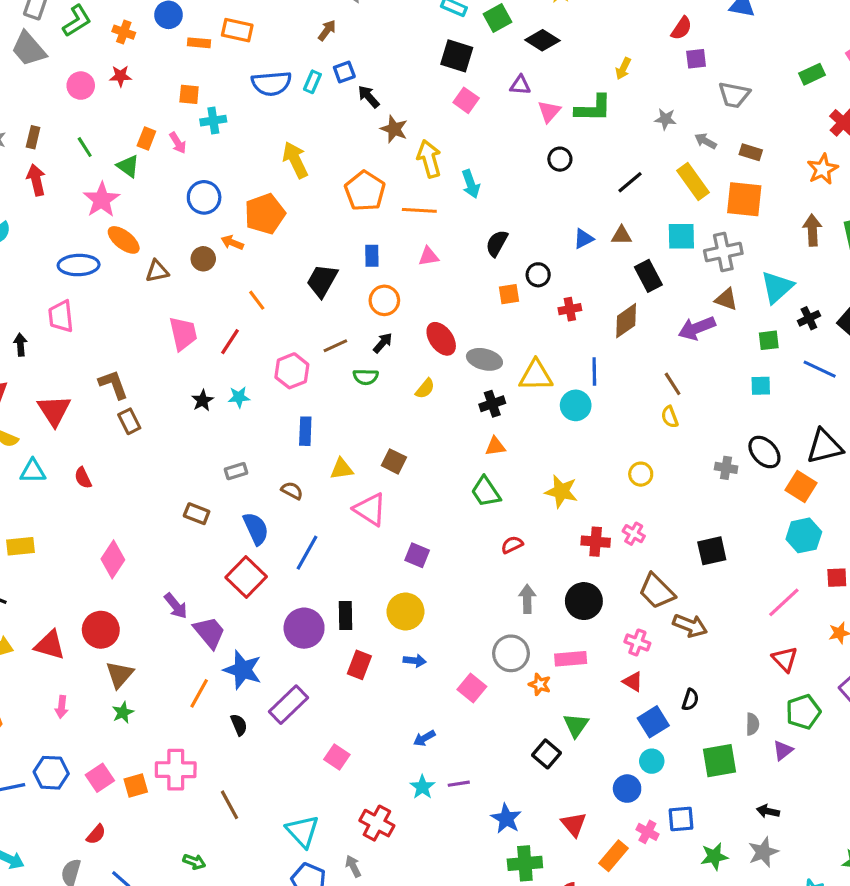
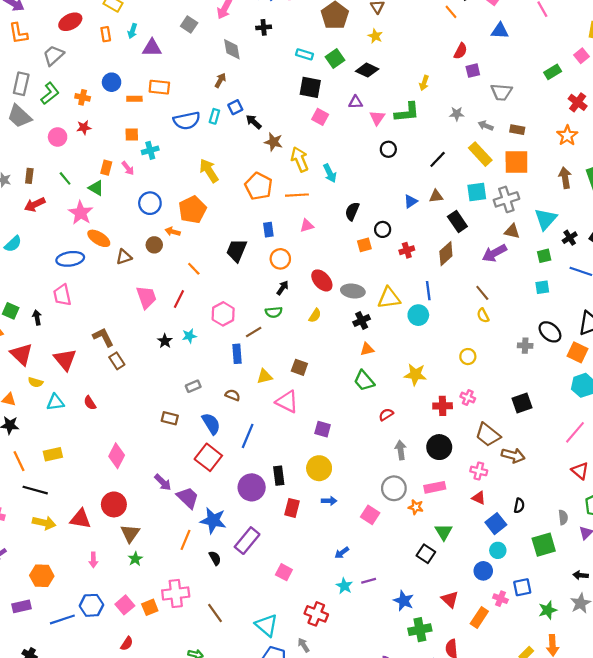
red arrow: (36, 180) -> (35, 204), turned -96
brown line: (335, 346) -> (254, 332), moved

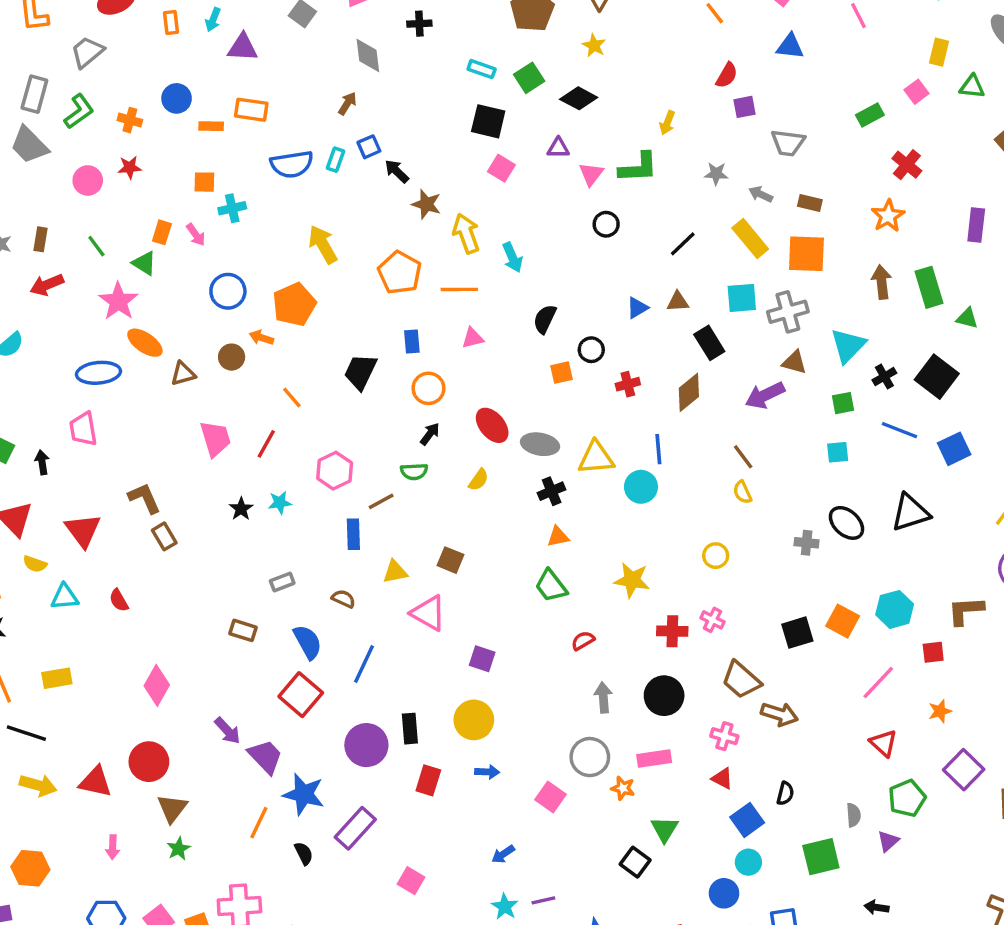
orange square: (577, 352) -> (843, 621), moved

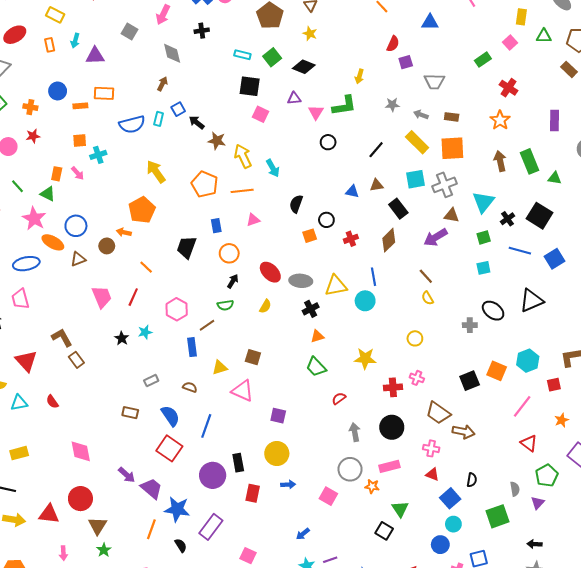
blue circle: (228, 291) -> (76, 226), moved
blue triangle: (637, 308) -> (352, 191), turned 48
pink diamond: (157, 685) -> (81, 451), turned -35

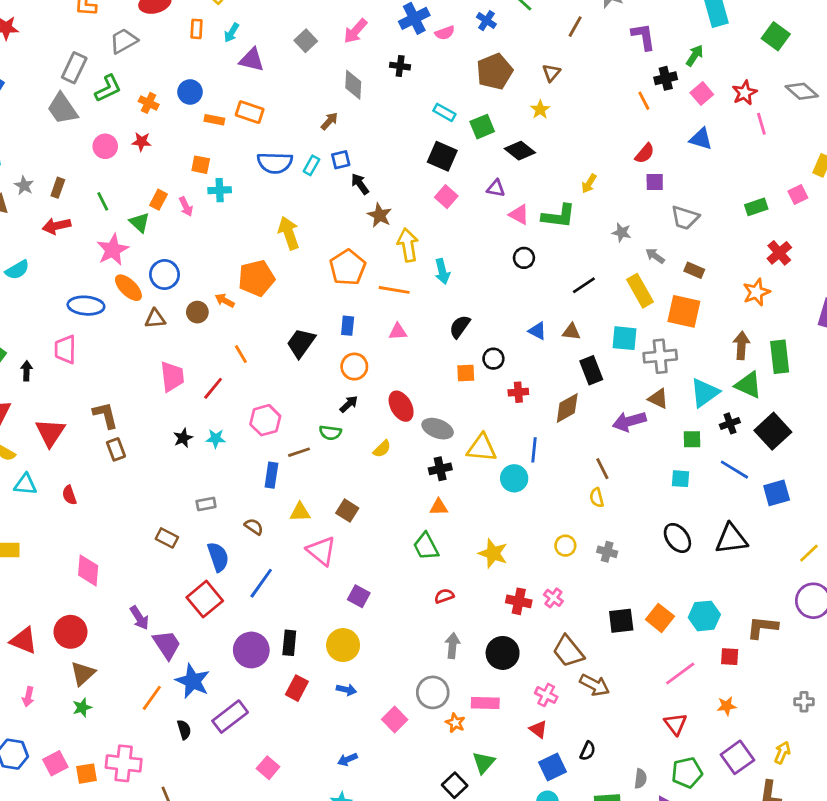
pink triangle: (316, 112) -> (519, 214), turned -49
green triangle: (555, 178) -> (748, 385), moved, size x1.5
gray cross: (470, 325) -> (607, 552), moved

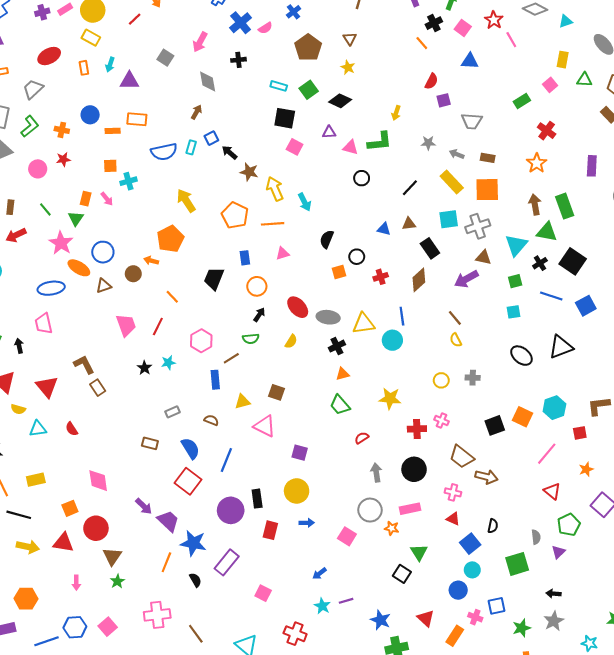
blue cross: (486, 21) -> (293, 12), turned 32
green triangle: (139, 222) -> (76, 218), turned 35
orange square: (87, 774) -> (70, 508), moved

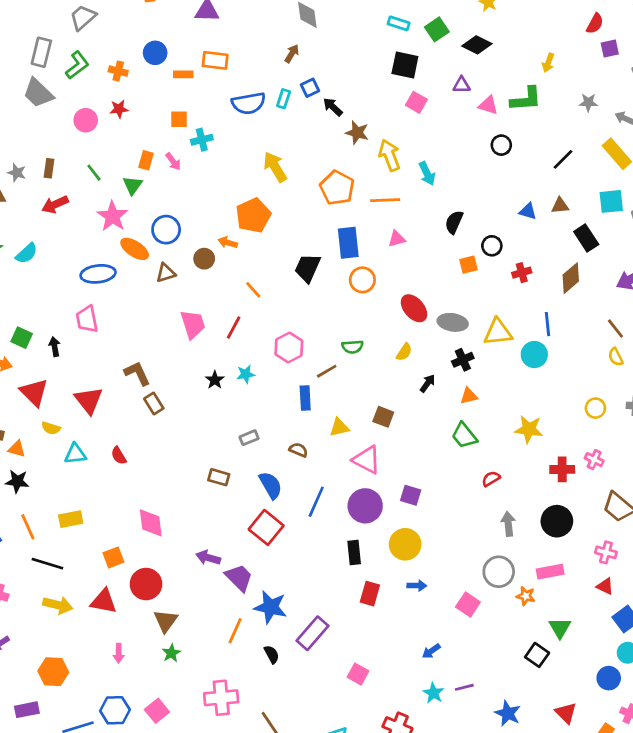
blue rectangle: (245, 258) -> (348, 243), size x1.6
black arrow: (259, 315) -> (428, 383), moved
purple arrow: (144, 506) -> (208, 558), turned 150
purple circle: (231, 510) -> (365, 506), moved

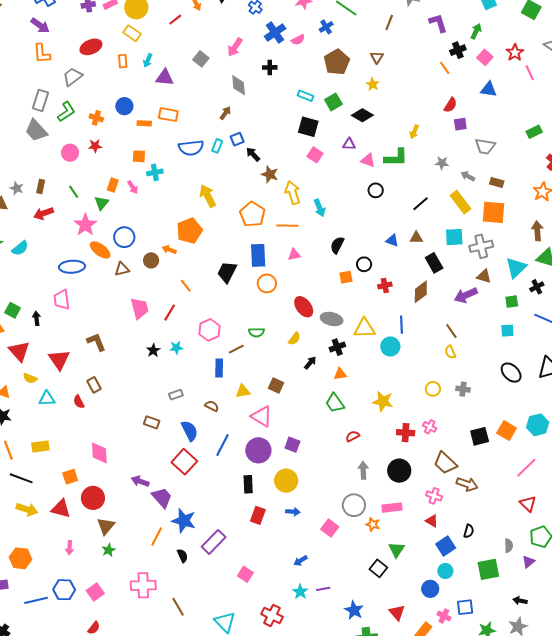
brown rectangle: (154, 404) -> (94, 385), moved

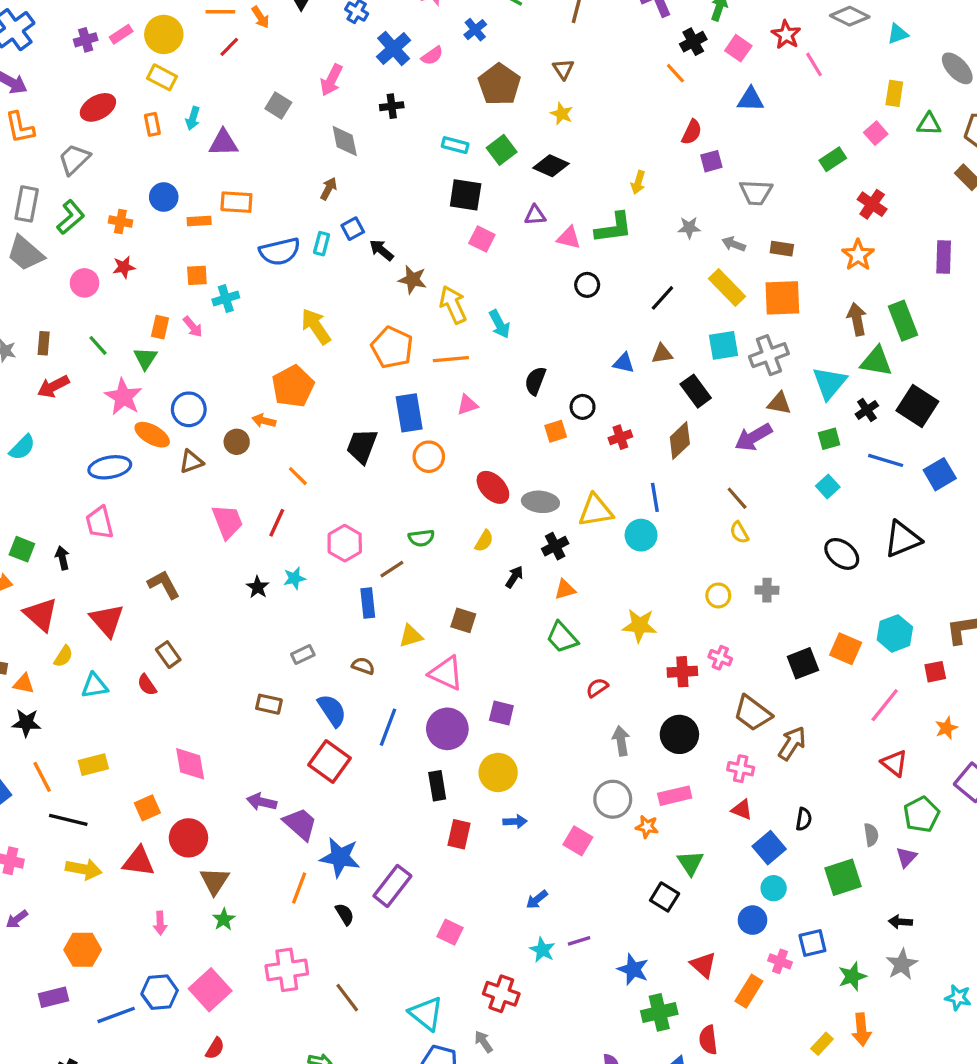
cyan square: (507, 331) -> (828, 487), turned -32
yellow semicircle: (30, 378) -> (63, 656), turned -72
brown arrow: (467, 484) -> (792, 743), turned -70
pink square: (95, 592) -> (210, 990), size x1.4

